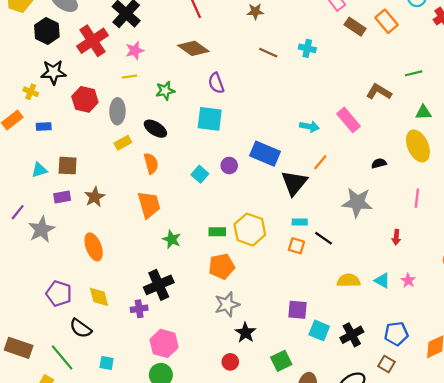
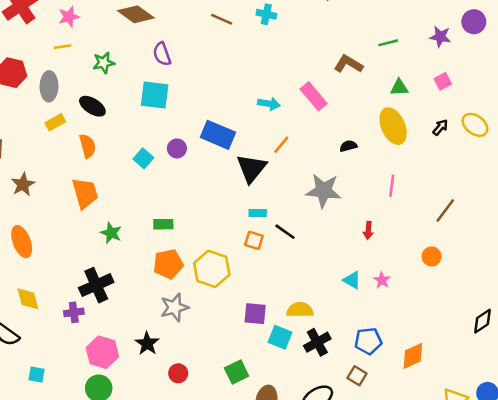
yellow hexagon: (250, 230) -> (212, 269), moved
yellow semicircle: (349, 281) -> (300, 310), moved
black star: (245, 333) -> (147, 343), moved

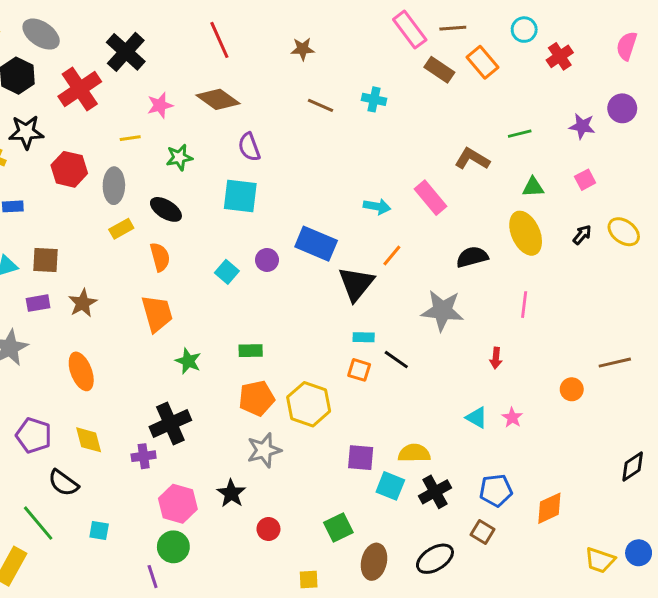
pink star: (69, 17) -> (160, 105), moved
black semicircle: (348, 146) -> (472, 257), size x1.5
brown line: (445, 211) -> (615, 363), moved, turned 40

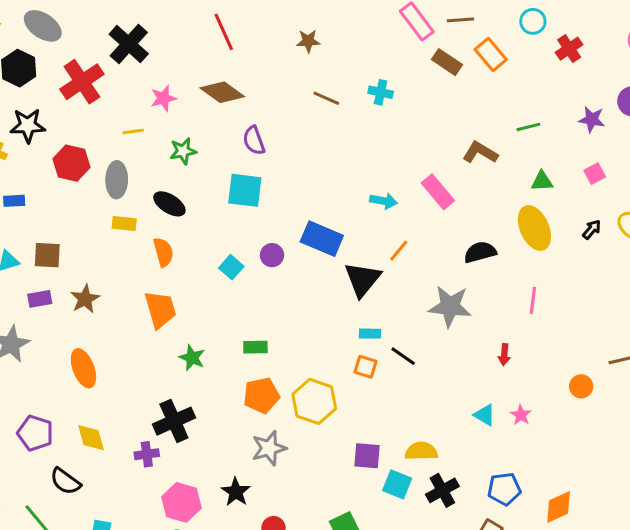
yellow rectangle: (121, 229) -> (124, 223), turned 35

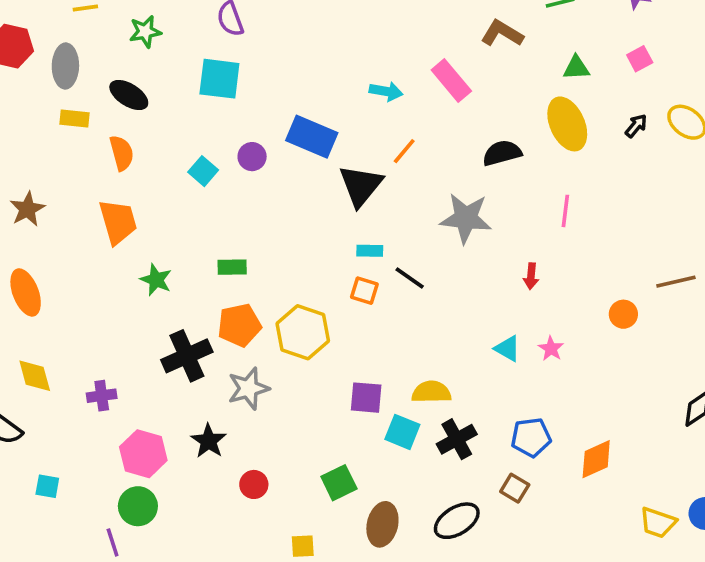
black cross: (174, 421) -> (187, 356), moved

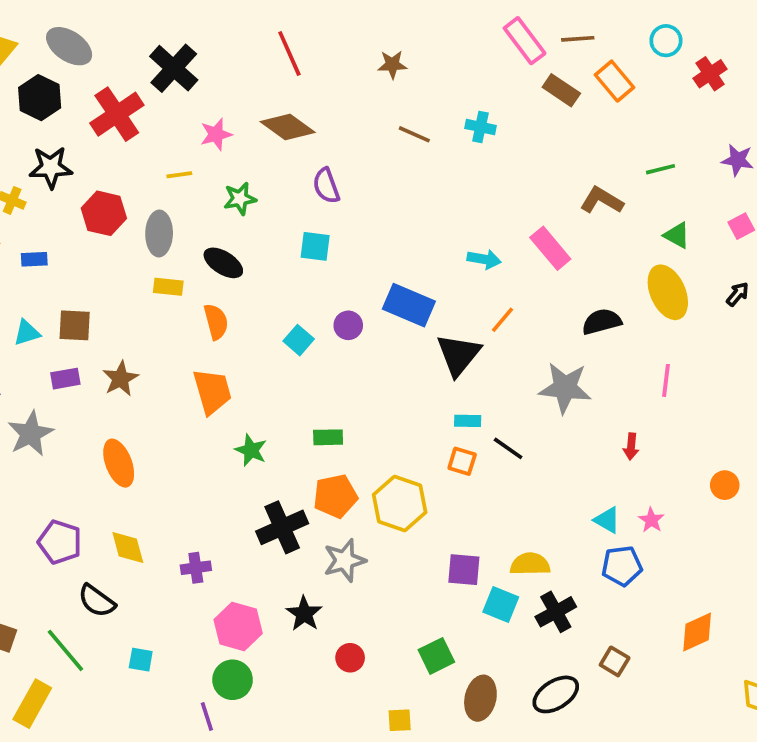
green triangle: (576, 68) -> (677, 235), turned 32
cyan square: (219, 79) -> (315, 246), size x0.7
blue pentagon: (531, 437) -> (622, 566), moved

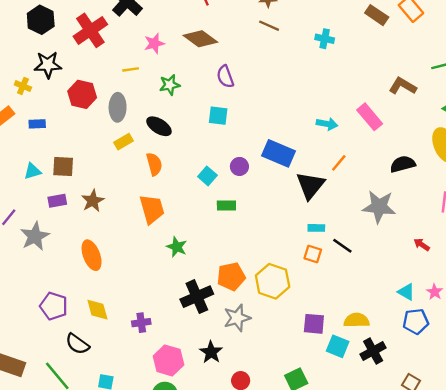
brown line: (414, 134) -> (269, 26), moved
yellow rectangle: (168, 287) -> (123, 142), turned -36
green rectangle: (328, 437) -> (226, 206), moved
red arrow: (631, 447) -> (422, 245), turned 119

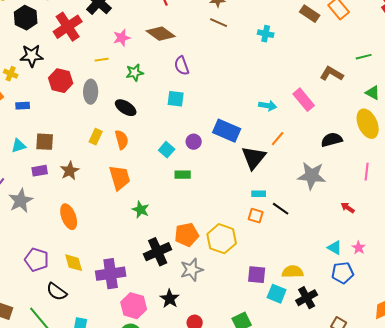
yellow rectangle: (123, 142) -> (96, 137), moved, turned -35
purple cross: (141, 323) -> (111, 274), size x1.8

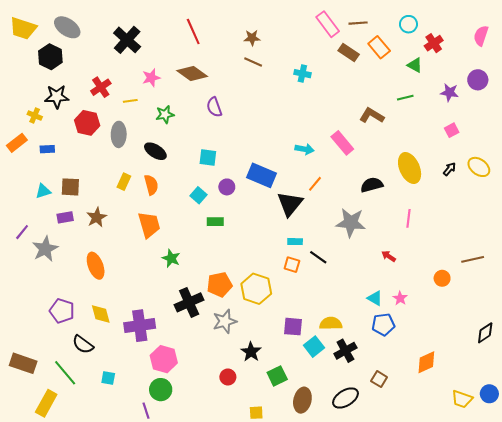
red cross: (68, 27) -> (101, 87), moved, size x0.7
green triangle: (373, 93) -> (415, 65), moved
cyan square: (176, 99) -> (208, 158), moved
cyan square: (277, 294) -> (314, 347), turned 30
black star: (170, 299) -> (251, 352), moved

